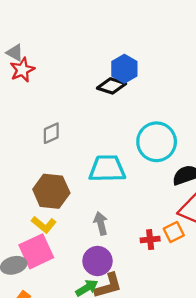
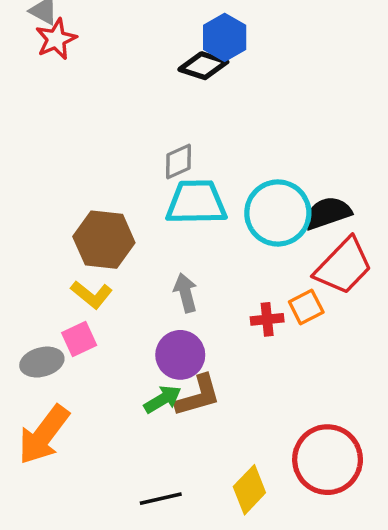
gray diamond: (51, 133) -> (178, 162), moved
cyan circle: (157, 142) -> (278, 213), moved
pink square: (36, 251) -> (79, 339), size x0.6

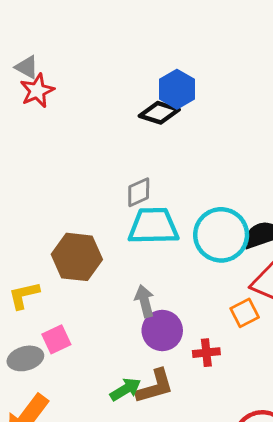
yellow L-shape: (92, 295) -> (24, 295), moved, turned 128
red cross: (267, 319) -> (206, 353), moved
purple circle: (180, 355) -> (162, 331), moved

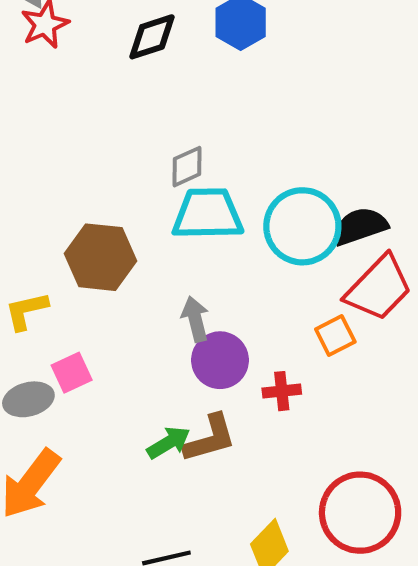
black diamond: (159, 113) -> (152, 37), moved, turned -36

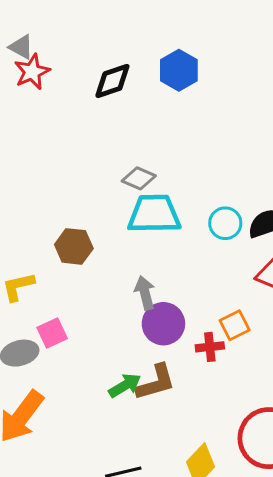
gray diamond: (187, 167) -> (139, 178), turned 48
cyan circle: (302, 226) -> (225, 223), size x0.6
brown hexagon: (101, 257) -> (74, 246), size x0.7
orange square: (335, 335) -> (235, 325), moved

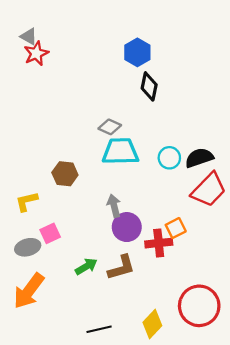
black diamond: (112, 81) -> (149, 86), moved, turned -60
red cross: (210, 347) -> (159, 243), size x1.4
green arrow: (125, 386) -> (86, 266), moved

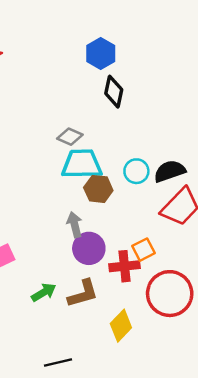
brown hexagon: (65, 174) -> (98, 189), moved
red circle: (199, 306) -> (170, 294), moved
yellow diamond: (152, 324) -> (121, 326), moved

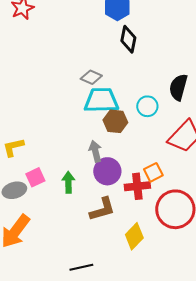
black semicircle: (170, 171) -> (178, 87), moved, turned -56
green arrow: (44, 292) -> (68, 182), moved, turned -60

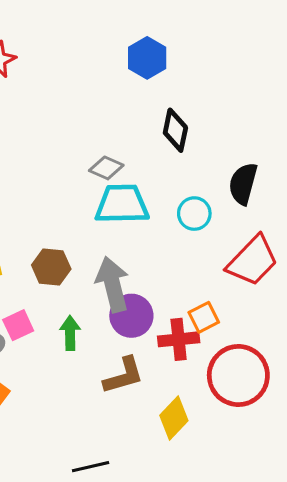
black diamond: (128, 39) -> (175, 130), moved
brown hexagon: (115, 121) -> (51, 267), moved
gray arrow: (95, 151) -> (113, 284), size x1.6

